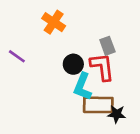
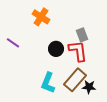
cyan L-shape: (82, 87) -> (48, 83), moved
brown rectangle: (98, 105) -> (75, 80), turned -50

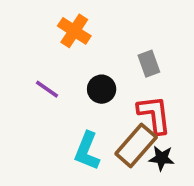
purple line: (13, 43) -> (47, 89), moved
red L-shape: (78, 51) -> (154, 115), moved

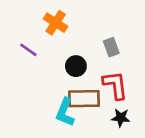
purple line: (47, 89) -> (28, 50), moved
brown rectangle: (136, 145) -> (84, 99), moved, turned 48

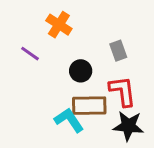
cyan L-shape: (65, 112) -> (69, 120), turned 124
black star: (121, 118) -> (128, 126), size x1.5

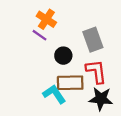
gray rectangle: (118, 51) -> (93, 40), size x1.5
purple line: (30, 54) -> (40, 35), moved

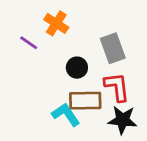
purple line: (40, 35) -> (29, 43), moved

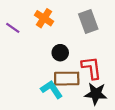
purple line: (29, 43) -> (13, 28), moved
gray rectangle: (113, 48) -> (88, 21), moved

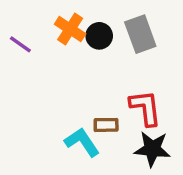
black circle: (60, 53) -> (99, 36), moved
brown rectangle: (67, 79) -> (106, 125), size x0.6

